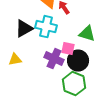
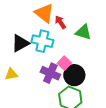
green triangle: (87, 34) -> (83, 32), moved
pink square: (68, 49) -> (64, 63), turned 32

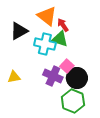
green triangle: (83, 32) -> (60, 39), moved
black triangle: (20, 43) -> (19, 31), moved

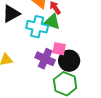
pink square: (67, 66) -> (59, 49), turned -32

